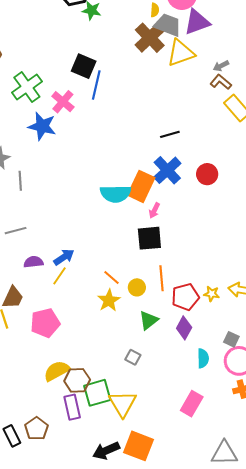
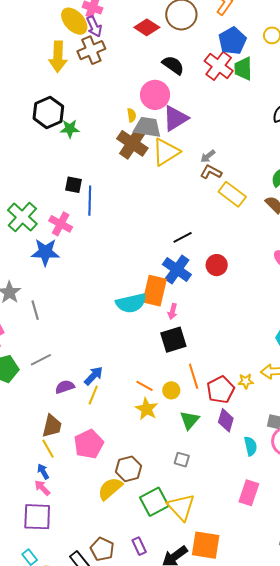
black square: (84, 66) -> (73, 185), size x0.7
black line: (170, 134) -> (183, 237), moved
brown hexagon: (77, 380) -> (129, 469), moved
purple rectangle: (72, 407) -> (139, 546), moved, size x0.7

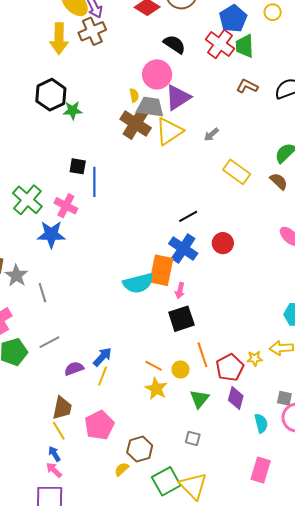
brown L-shape: (211, 172) -> (247, 86), moved
yellow semicircle: (110, 489) -> (122, 469), size x0.6

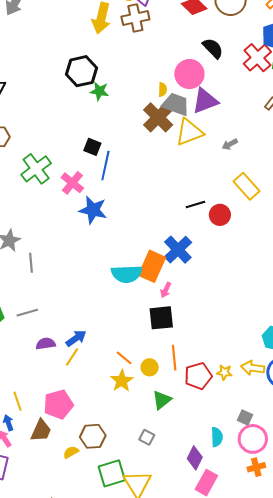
black line: (188, 216) -> (195, 205), moved
blue star: (51, 234) -> (93, 210), moved
red circle: (223, 243) -> (220, 215), moved
purple diamond: (236, 398) -> (195, 458), moved
brown trapezoid: (62, 408) -> (41, 430), moved

